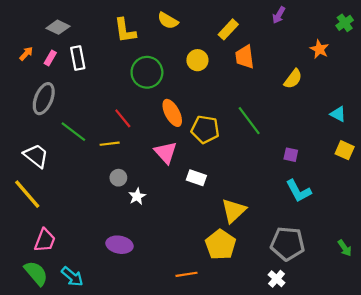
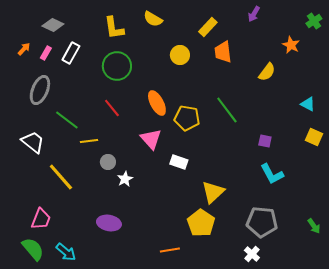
white rectangle: (78, 58) -> (71, 53), turned 40
green circle: (147, 72) -> (117, 66), moved
yellow line: (110, 144) -> (89, 141), moved
yellow line: (27, 194) -> (61, 177), moved

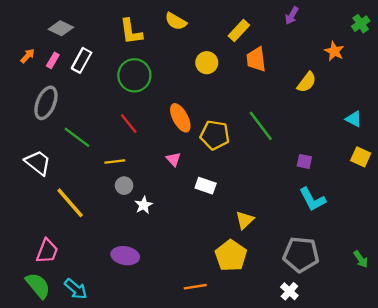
pink triangle: (151, 139) -> (173, 159), size x0.6
yellow line: (89, 141) -> (115, 161), moved
yellow triangle: (213, 192) -> (245, 220), size x0.7

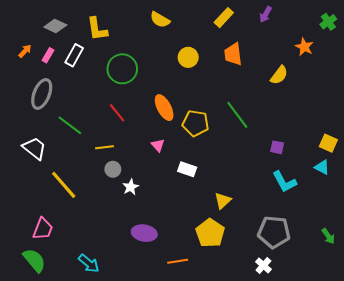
yellow rectangle: (239, 31) -> (224, 18), moved
yellow L-shape: (131, 32) -> (97, 29), moved
cyan triangle: (354, 119) -> (322, 167), moved
purple ellipse: (125, 256) -> (144, 233), moved
cyan arrow: (76, 289) -> (89, 263), moved

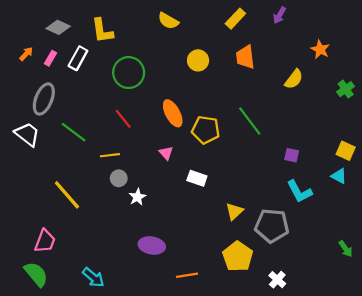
green cross: (328, 22) -> (346, 89), moved
white trapezoid: (34, 148) -> (27, 134), moved
gray pentagon: (274, 232) -> (272, 226), moved
yellow pentagon: (210, 233) -> (238, 256), moved

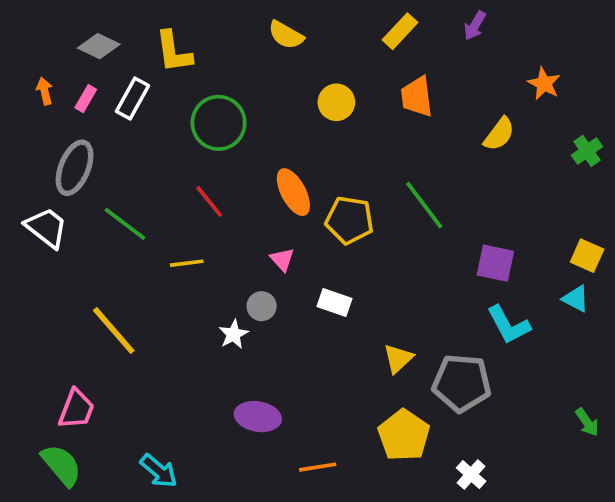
orange arrow: (26, 54) -> (45, 91), turned -56
purple square: (292, 155) -> (495, 263), size x1.5
gray circle: (119, 178) -> (262, 306), moved

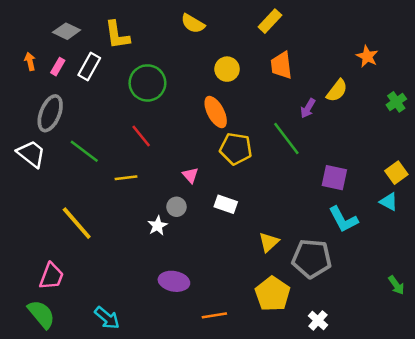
purple arrow: (475, 26) -> (308, 108), moved
orange ellipse: (293, 192) -> (216, 112), moved
yellow square: (587, 256) -> (396, 173), turned 30

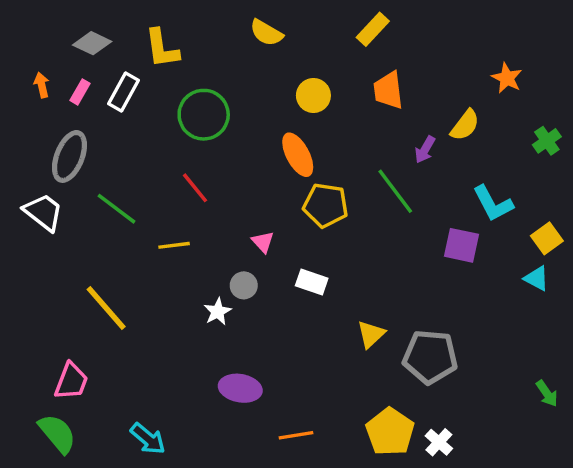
cyan L-shape: (343, 219) -> (493, 204), moved
yellow pentagon: (272, 294) -> (390, 432), moved

